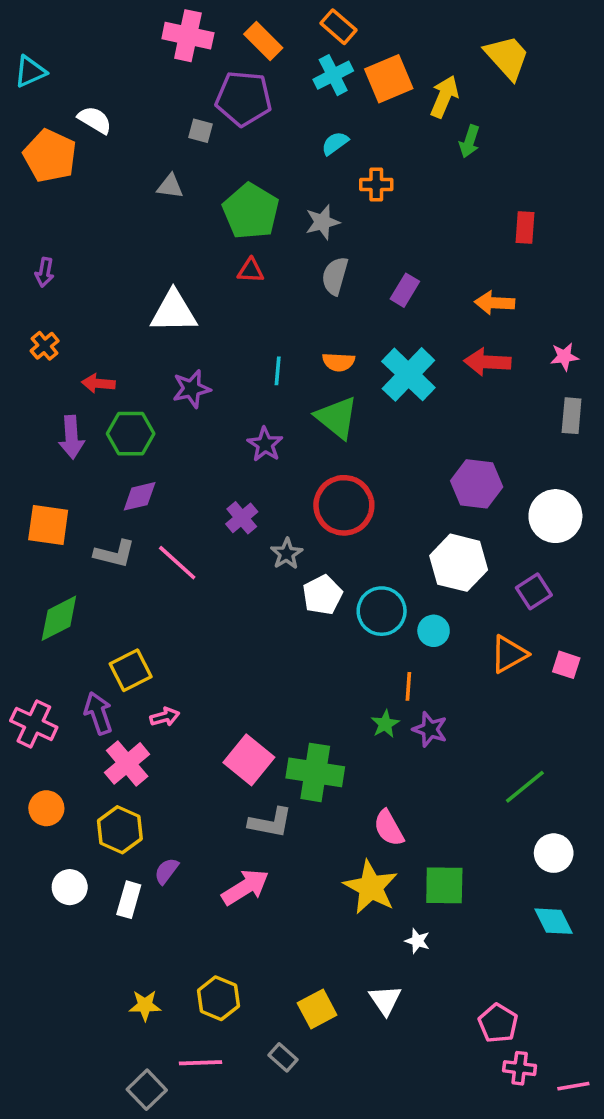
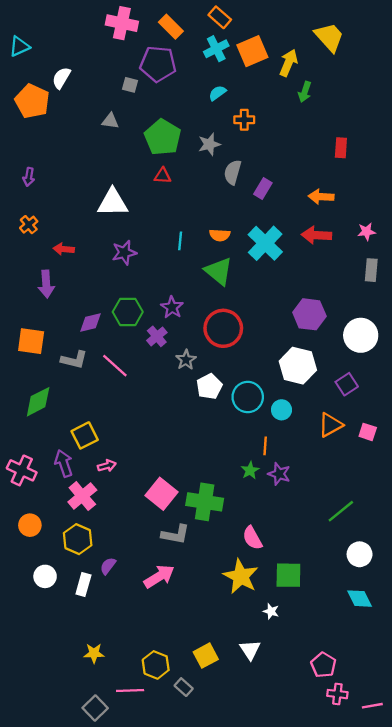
white semicircle: (95, 120) -> (61, 78), turned -90
gray semicircle: (335, 276) -> (233, 172), moved
green hexagon: (131, 434) -> (128, 312), moved
purple star: (265, 444) -> (172, 307), moved
yellow hexagon: (218, 998) -> (156, 665), moved

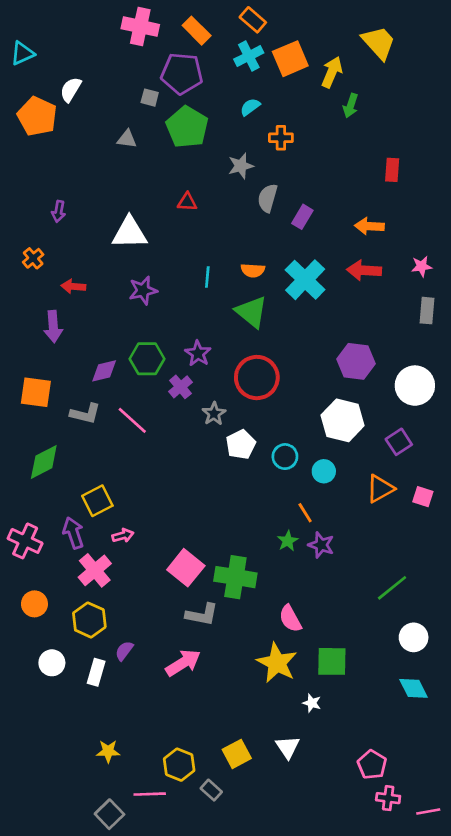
green pentagon: (163, 137) -> (187, 127), moved
purple arrow: (29, 177) -> (59, 211), moved
cyan circle: (248, 397) -> (285, 457), size x0.7
orange line: (265, 446) -> (305, 513), turned -36

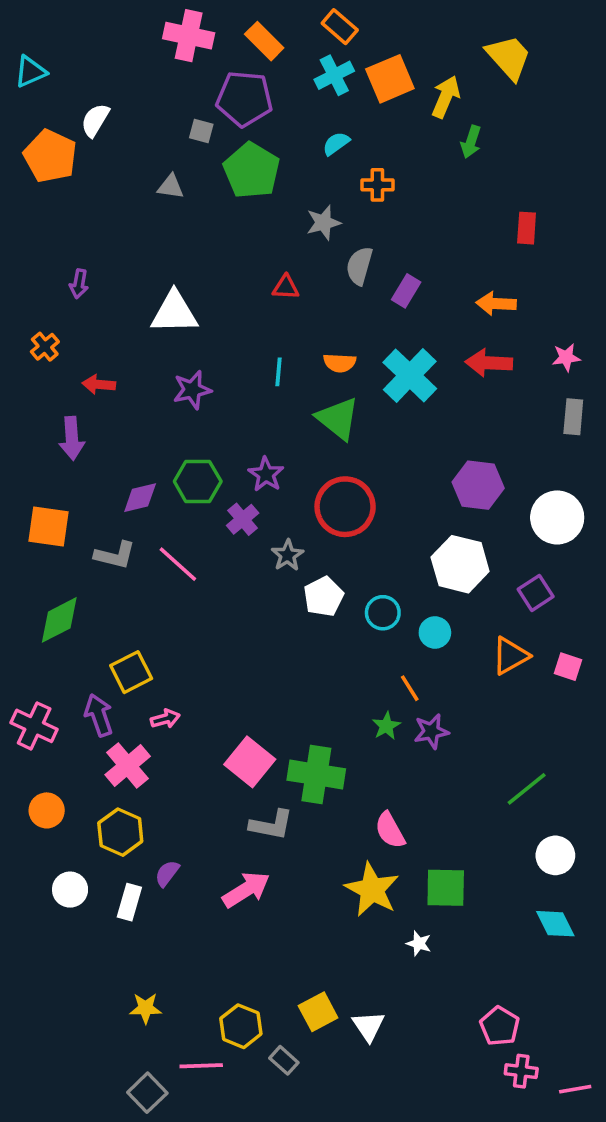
red triangle: (187, 202) -> (286, 287), moved
purple star: (321, 545) -> (431, 731), turned -30
white triangle: (288, 747) -> (368, 1026), moved

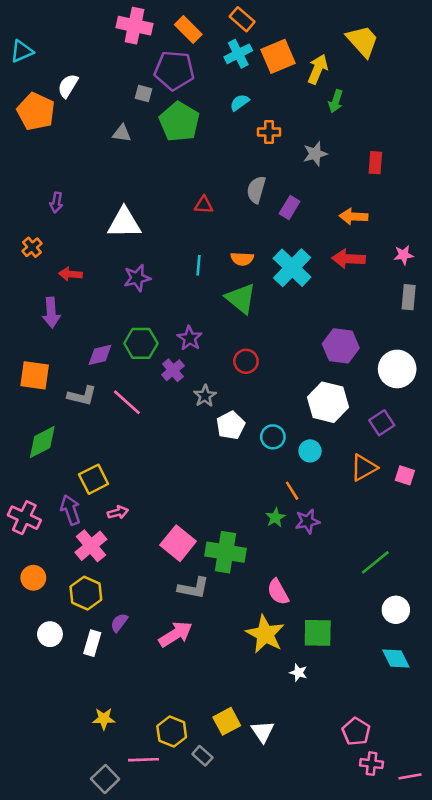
gray star: (323, 223) -> (315, 154), moved
red circle: (345, 507) -> (246, 361), size x0.6

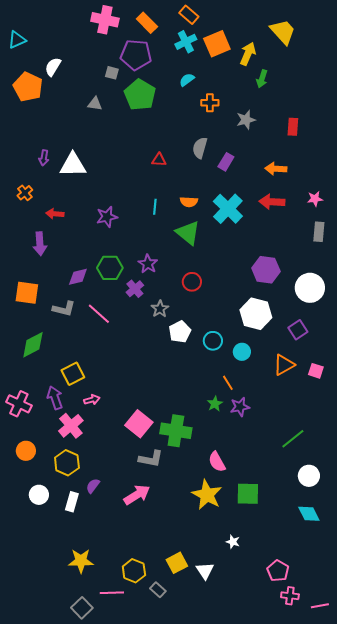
white triangle: (124, 223) -> (73, 165), moved
white star: (298, 673) -> (233, 542), moved
yellow star: (104, 719) -> (81, 561), size x1.4

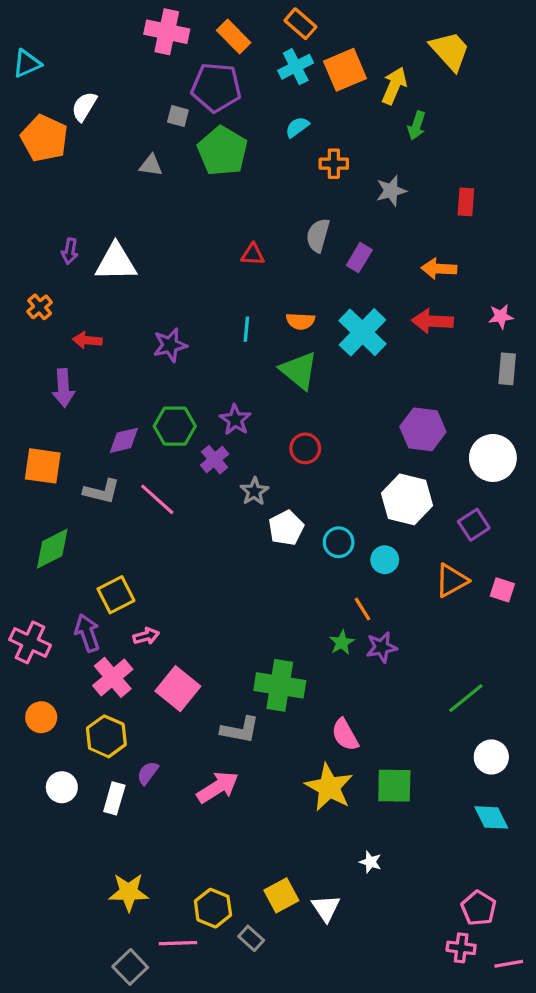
pink square: (139, 424) -> (178, 689), moved
pink pentagon: (278, 571) -> (479, 908), moved

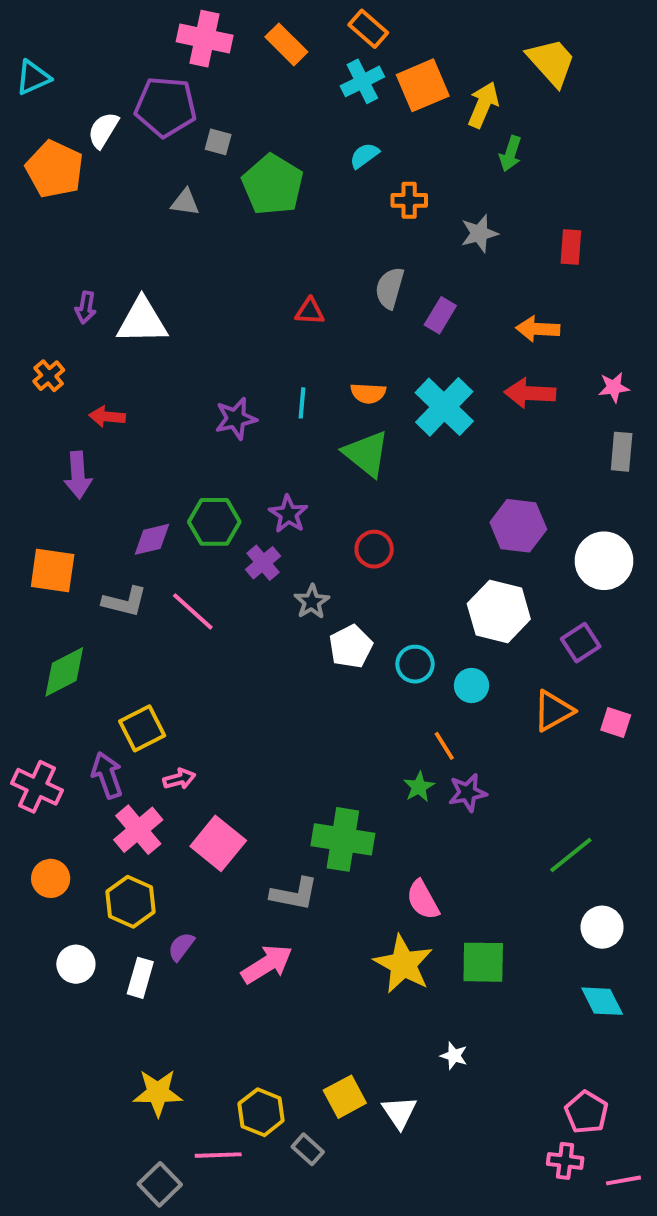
purple pentagon: (216, 87) -> (166, 107), moved
purple star: (170, 345) -> (236, 419), moved

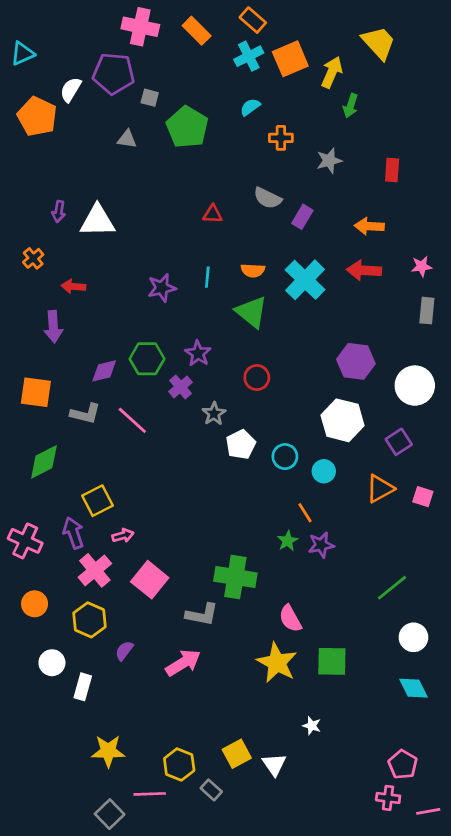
gray semicircle: (390, 288) -> (268, 198), turned -80
white rectangle: (140, 978) -> (83, 687), moved

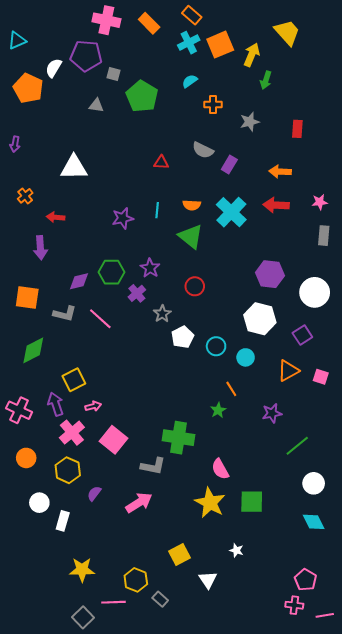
purple arrow: (59, 211) -> (15, 144), moved
purple star: (321, 545) -> (272, 413), moved
yellow square: (237, 754) -> (180, 554), moved

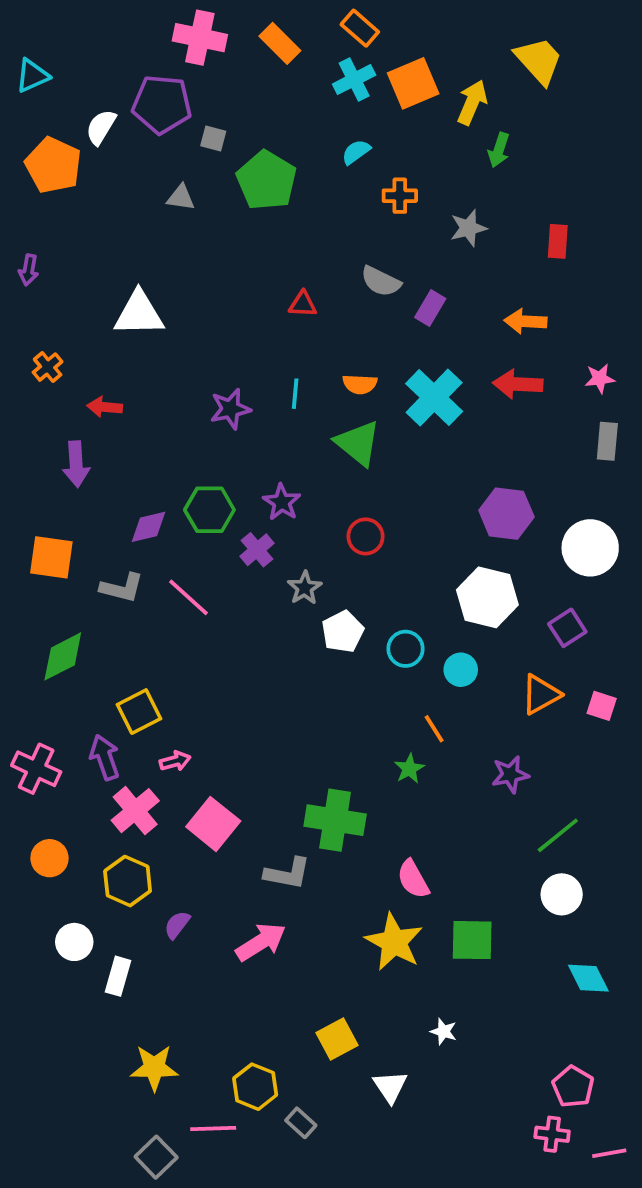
white circle: (314, 483) -> (562, 894), moved

